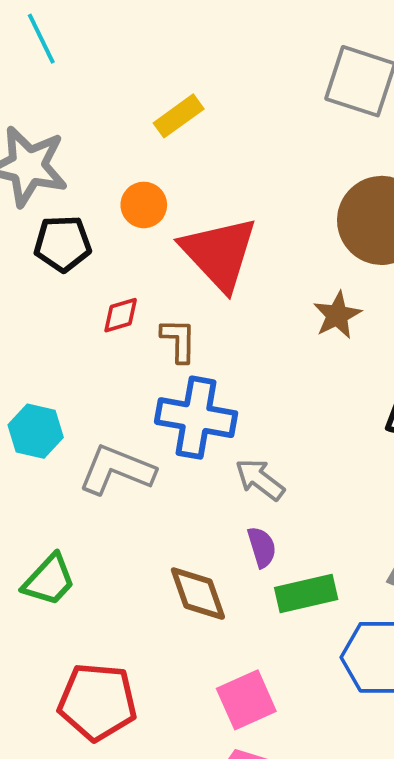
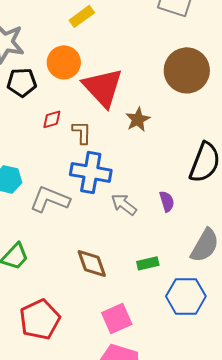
orange circle: (144, 205) -> (64, 62), size x1.4
brown star: (337, 315) -> (138, 119), moved
purple semicircle: (262, 547) -> (167, 201), moved
green rectangle: (306, 594) -> (148, 263), size x0.7
red pentagon: (97, 702) -> (40, 319), turned -30

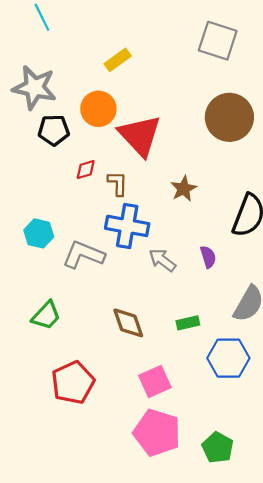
brown star: (138, 119) -> (184, 189), moved

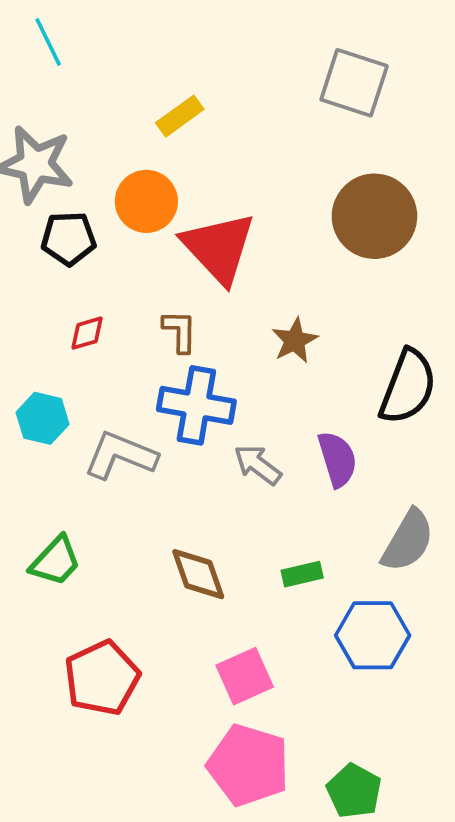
red diamond: (86, 170) -> (87, 333), moved
purple semicircle: (208, 257) -> (337, 459), size x1.4

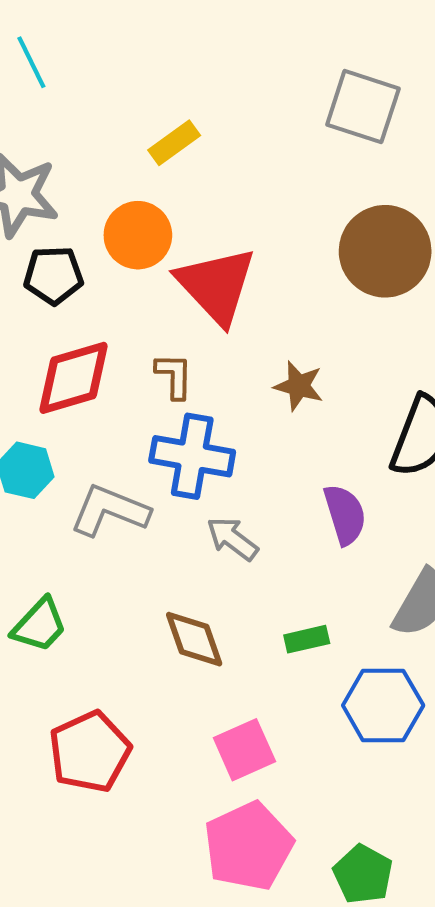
red diamond: (87, 333) -> (74, 378), size x2.0
brown star: (295, 340) -> (299, 386), turned -30
gray arrow: (258, 465) -> (232, 539), moved
pink pentagon: (248, 765) -> (248, 846), turned 30

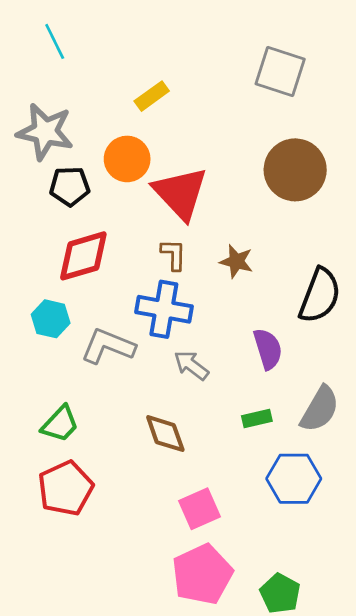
brown L-shape: (174, 376) -> (174, 255), moved
green rectangle: (307, 639) -> (257, 419), moved
red pentagon: (90, 752) -> (66, 488), moved

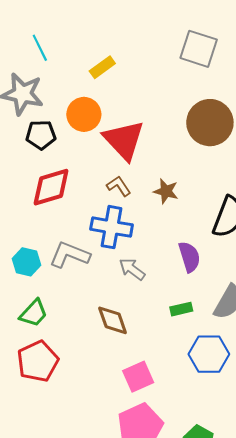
cyan line: (55, 41) -> (40, 48), moved
brown L-shape: (174, 255) -> (119, 186), turned -35
cyan hexagon: (51, 319) -> (26, 262), moved

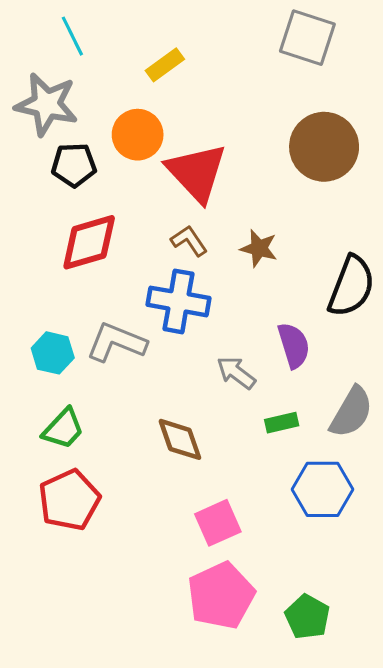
gray arrow: (132, 269) -> (236, 373), moved

